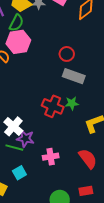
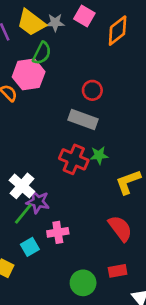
green semicircle: (16, 23) -> (42, 53), moved
gray rectangle: (74, 76) -> (83, 120), moved
green line: (14, 148) -> (23, 214), turned -66
pink cross: (51, 157) -> (58, 232), moved

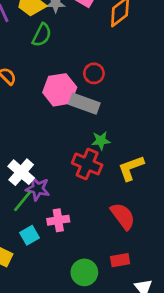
pink hexagon: (29, 74) -> (60, 90), moved
red cross: (74, 159) -> (87, 164), moved

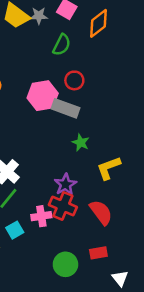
green semicircle: (42, 35) -> (62, 45), moved
green star: (101, 141) -> (81, 143), turned 30
red cross: (87, 164) -> (63, 206), moved
purple star: (38, 189) -> (65, 184), moved, turned 30

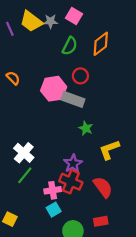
orange diamond: (98, 23) -> (101, 44), moved
cyan square: (15, 230) -> (54, 210), moved

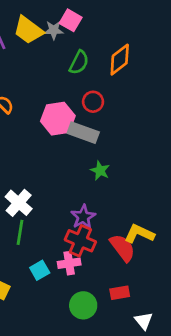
pink square: (74, 16) -> (71, 20), moved
yellow L-shape: (109, 150) -> (139, 234), moved, turned 45
green line: (25, 175) -> (20, 232), turned -30
pink cross: (53, 190) -> (69, 263), moved
cyan square: (54, 210) -> (40, 270), moved

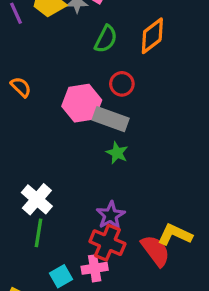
green star: (100, 171) -> (117, 153), moved

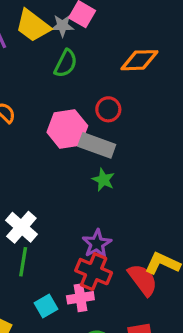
orange diamond: (152, 36) -> (139, 60), turned 36
green semicircle: (106, 39) -> (66, 63), moved

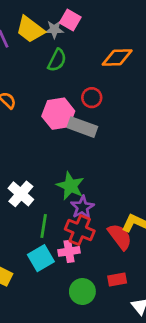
green star: (103, 180) -> (70, 186), moved, size x1.5
green line: (23, 262) -> (44, 226), moved
cyan square: (46, 306) -> (41, 258), size x1.4

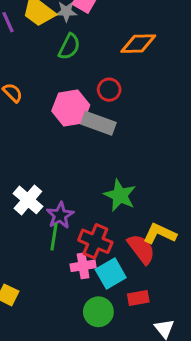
green star: (70, 186) -> (120, 195), moved
purple star: (82, 207) -> (60, 215), moved
cyan square: (41, 258) -> (111, 273), moved

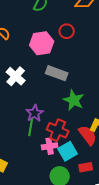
gray rectangle: (98, 123) -> (57, 73), moved
white cross: (28, 200) -> (16, 76), moved

